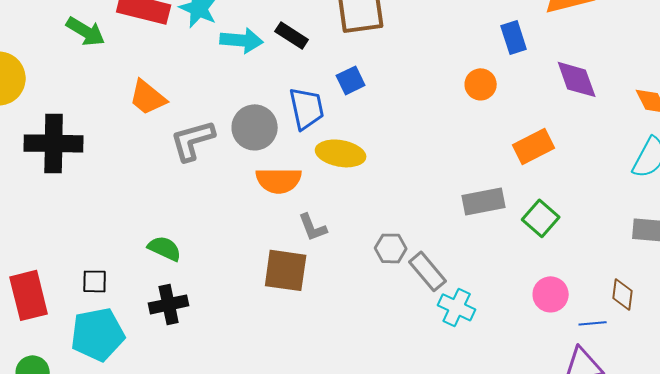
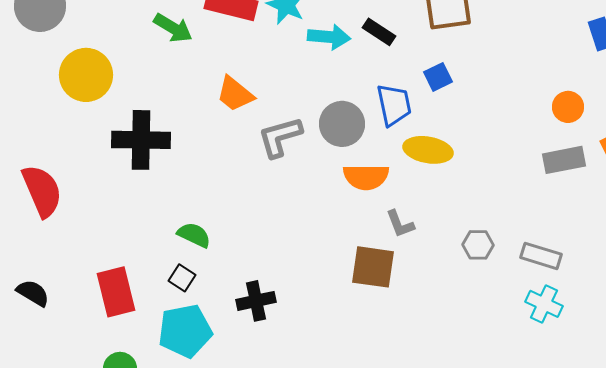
orange circle: (481, 84) -> (568, 107), moved
gray rectangle: (484, 201) -> (564, 160), moved
green semicircle: (165, 248) -> (194, 235), moved
gray rectangle: (428, 271) -> (541, 256), moved, turned -33
black square: (95, 281) -> (182, 278), turned 32

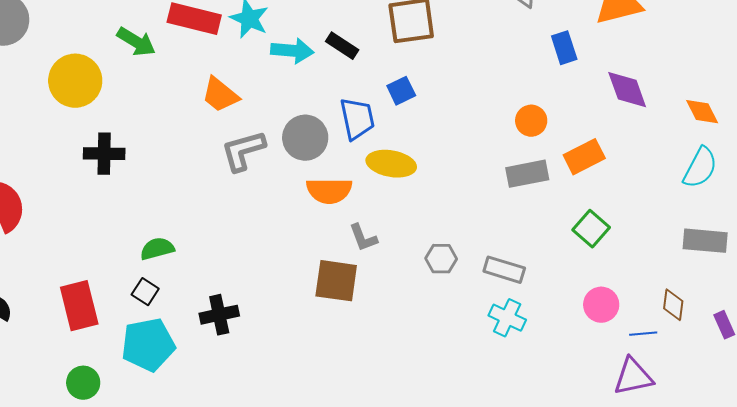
yellow circle: (86, 75) -> (75, 81), moved
orange trapezoid: (235, 94) -> (220, 95), moved
black cross: (141, 140) -> (104, 154), size x0.7
green semicircle: (194, 235) -> (157, 249), turned -40

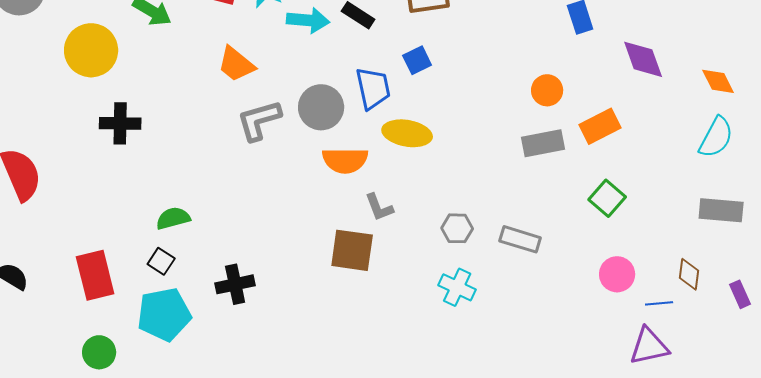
cyan cross: (507, 318) -> (457, 287), moved

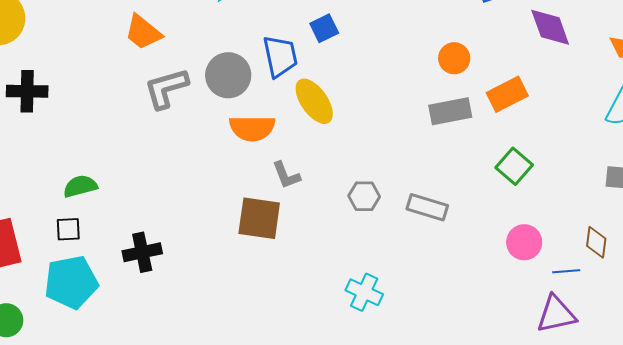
yellow ellipse: (407, 133) -> (314, 101), turned 45
black square: (161, 261) -> (68, 229), turned -36
cyan cross: (457, 287) -> (364, 292), moved

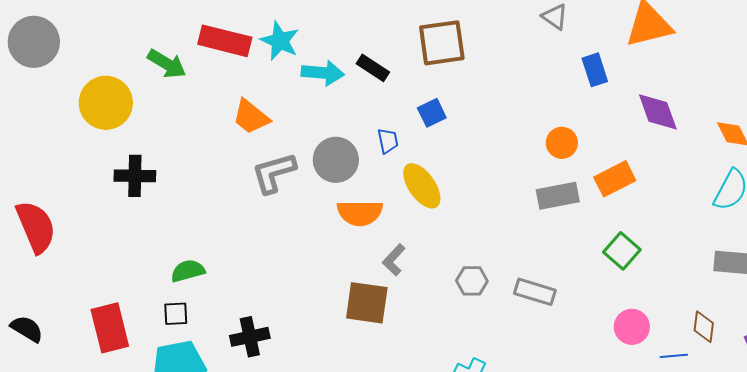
blue trapezoid: (280, 56) -> (388, 141), size x0.6
gray L-shape: (286, 175) -> (394, 260), turned 64

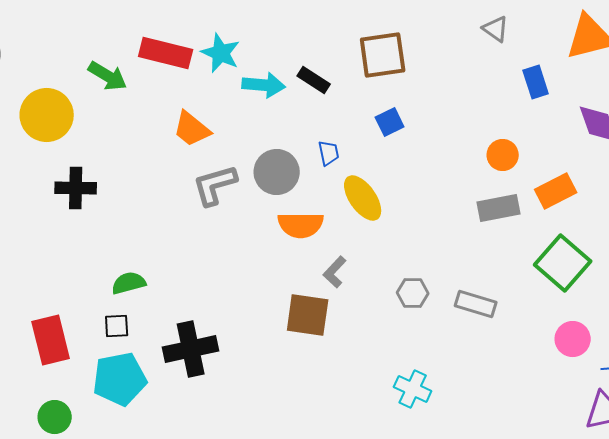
blue square: (432, 113) -> (390, 122), moved
green square: (622, 251) -> (563, 263), size x1.5
black cross: (250, 337) -> (191, 349), size x1.4

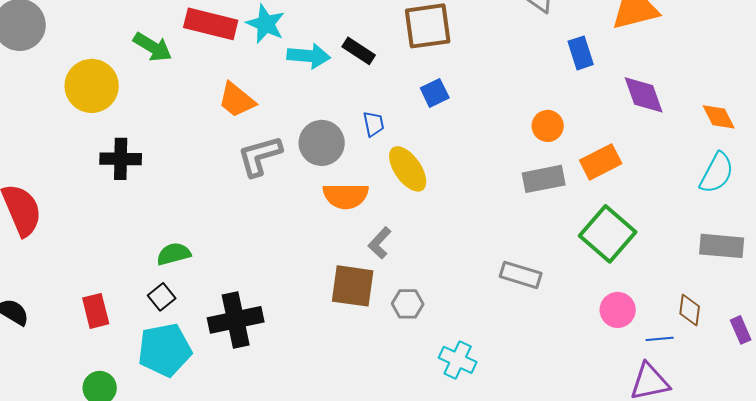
gray hexagon: (413, 293) -> (408, 304), moved
black square: (117, 326) -> (162, 297), turned -36
red rectangle: (51, 340) -> (96, 311), size x0.7

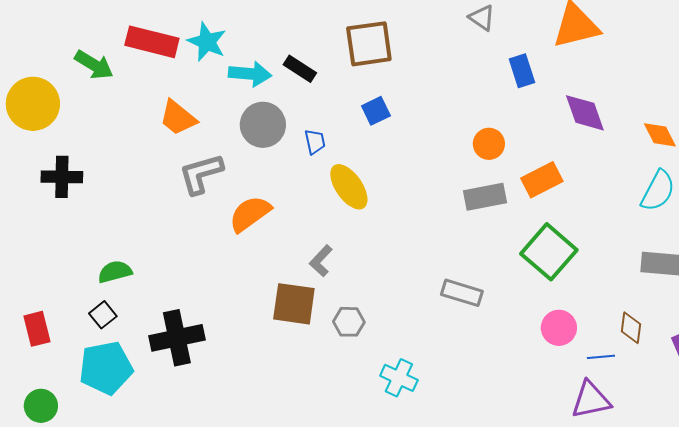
gray circle: (322, 143) -> (263, 125), moved
orange semicircle: (346, 196) -> (250, 214), moved, turned 144

